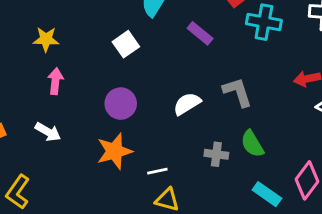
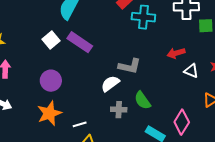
purple rectangle: (200, 33) -> (80, 42), moved, size x1.4
gray L-shape: (238, 92) -> (130, 66), turned 125
white semicircle: (187, 104) -> (110, 84), moved

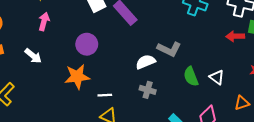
red arrow: (176, 53) -> (235, 36), moved
white triangle: (191, 71) -> (217, 77), moved
green semicircle: (142, 100) -> (191, 76), moved

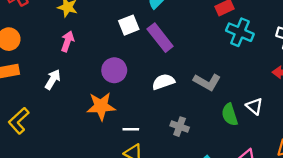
white arrow: (33, 56) -> (53, 79), turned -102
white semicircle: (145, 62) -> (163, 82), moved
white triangle: (217, 77) -> (254, 106), moved

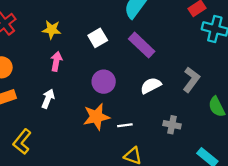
white square: (129, 25) -> (98, 38), moved
gray L-shape: (207, 82) -> (191, 80), turned -75
white line: (131, 129) -> (125, 125), moved

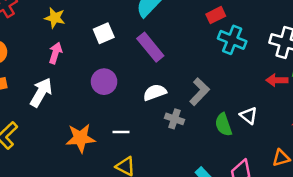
white arrow: (48, 99) -> (41, 92), size x1.4
orange star: (96, 117) -> (80, 138), moved
gray cross: (172, 125) -> (175, 119), moved

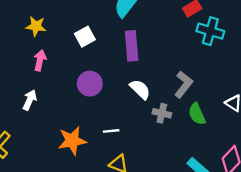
purple rectangle: (150, 47) -> (132, 46), turned 40
white arrow: (41, 92) -> (30, 100), size x0.7
white semicircle: (155, 92) -> (140, 89), turned 70
green semicircle: (223, 125) -> (197, 114), moved

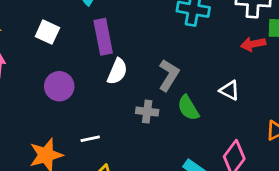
white square: (85, 37) -> (47, 32), turned -30
white semicircle: (140, 89) -> (117, 71), moved, turned 75

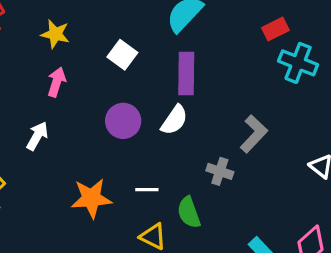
white semicircle: (117, 71) -> (174, 120), moved
green semicircle: (188, 108) -> (189, 212), moved

